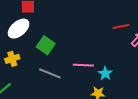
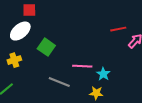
gray line: (50, 73) -> (59, 82), moved

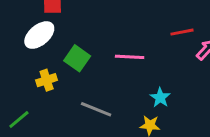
yellow cross: (14, 60) -> (47, 80), moved
pink line: (82, 66) -> (130, 57), moved

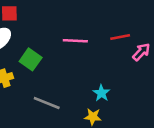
pink line: (130, 57) -> (75, 41), moved

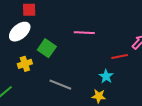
red line: (120, 37) -> (120, 57), moved

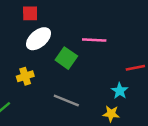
white ellipse: (20, 32) -> (39, 39), moved
green square: (47, 48) -> (66, 58), moved

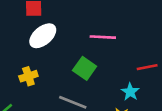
green square: (66, 58) -> (85, 68), moved

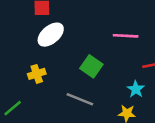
pink line: (103, 37) -> (126, 36), moved

